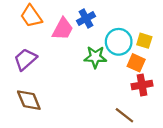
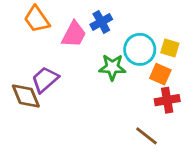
purple trapezoid: (25, 59) -> (45, 80), moved
brown diamond: (29, 100) -> (26, 96), moved

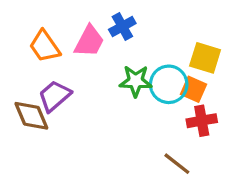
orange trapezoid: (37, 19) -> (45, 46), moved
yellow square: (170, 48) -> (205, 58), size x1.4
cyan circle: (140, 49) -> (169, 84), moved

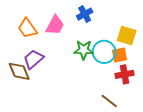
blue cross: (122, 26) -> (85, 14), moved
orange square: (193, 89) -> (119, 55), turned -35

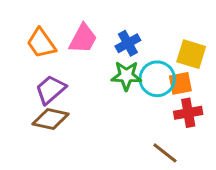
blue cross: (85, 14) -> (128, 43), moved
brown diamond: (19, 71) -> (51, 119), moved, turned -55

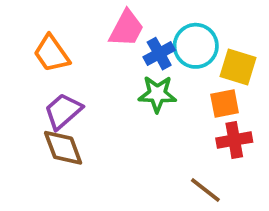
pink trapezoid: (83, 39) -> (127, 29), moved
cyan circle: (157, 79) -> (196, 46), moved
brown diamond: (51, 119) -> (63, 148), turned 57

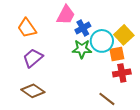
cyan circle: (196, 46) -> (102, 41), moved
yellow square: (238, 67) -> (124, 35), turned 30
brown diamond: (63, 148) -> (33, 91), moved, turned -35

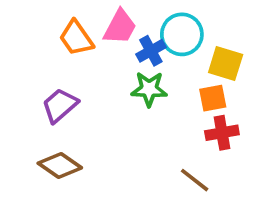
orange trapezoid: (27, 28) -> (76, 38), moved
yellow square: (124, 35) -> (226, 64), turned -30
cyan circle: (102, 41) -> (182, 34), moved

